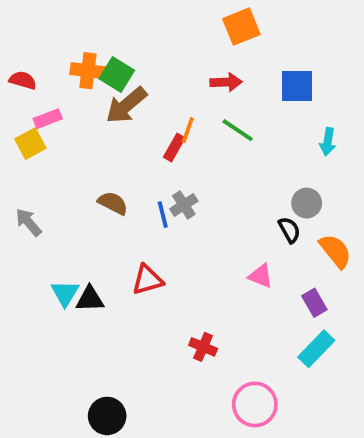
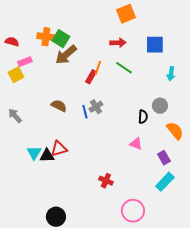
black semicircle: (289, 230) -> (143, 117), moved, turned 32
red triangle: (147, 280) -> (59, 149), moved

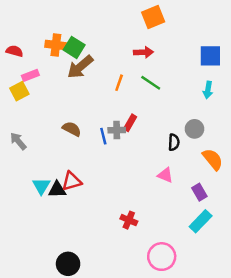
blue square: (155, 45) -> (210, 56), moved
red rectangle: (91, 77) -> (130, 123), moved
gray cross: (96, 107) -> (117, 130), turned 32

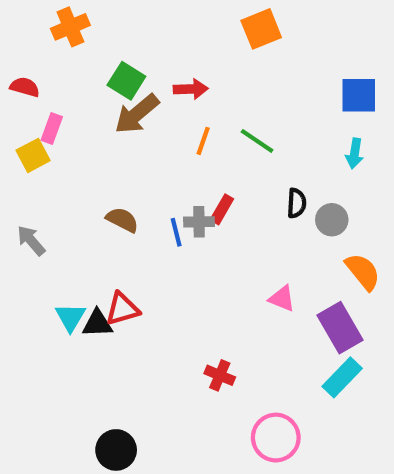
orange cross: (56, 45) -> (70, 27), moved, turned -30
red arrow: (143, 52) -> (191, 89), moved
pink rectangle: (30, 75) -> (52, 128), turned -49
black semicircle: (174, 142) -> (296, 203), moved
purple rectangle: (199, 192) -> (340, 328), size x1.6

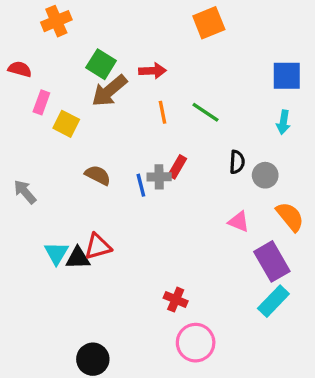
orange line: (203, 141) -> (162, 112), turned -30
yellow square: (33, 155) -> (66, 124), moved, turned -35
pink triangle: (282, 299) -> (239, 222), moved
pink circle: (276, 438) -> (196, 343), moved

